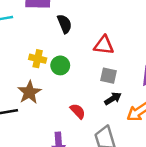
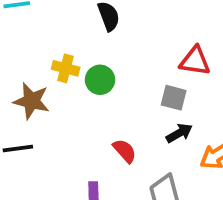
red triangle: (104, 45) -> (195, 61), moved
brown star: (29, 92) -> (31, 101), moved, turned -30

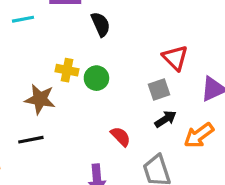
red triangle: (195, 61) -> (175, 58), turned 40
gray square: (174, 98) -> (159, 90), turned -30

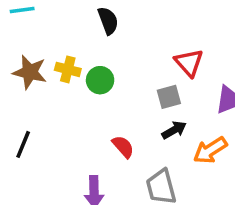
brown star: (40, 99) -> (30, 72), moved
black line: (31, 140) -> (23, 144), turned -60

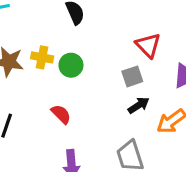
red semicircle: (123, 147) -> (61, 114), moved

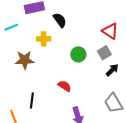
yellow cross: (42, 57) -> (44, 39), moved
green circle: (71, 65) -> (78, 54), moved

